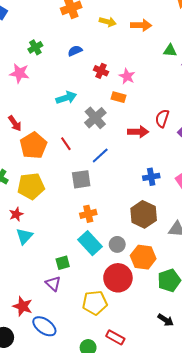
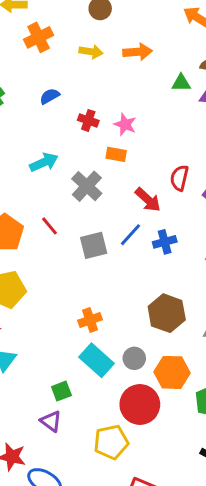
red arrow: (138, 132) -> (148, 200), turned 48
blue line: (100, 155) -> (131, 235), moved
blue cross: (151, 177) -> (165, 242), moved
gray square: (81, 179) -> (94, 245), moved

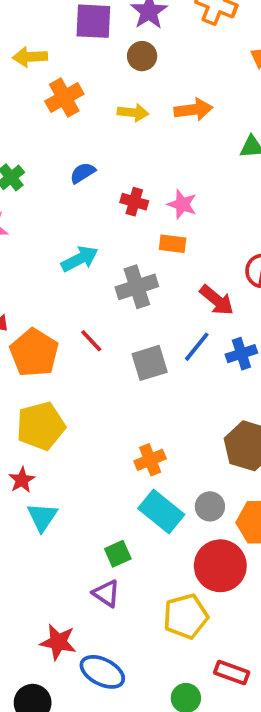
gray cross: (87, 186) -> (137, 287), turned 32

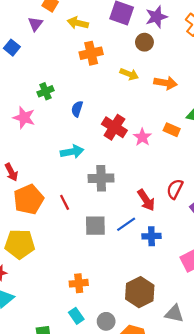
blue semicircle: (83, 173) -> (77, 109), moved, turned -56
red cross: (134, 202) -> (114, 127), size x1.5
orange rectangle: (173, 244) -> (172, 130), moved
cyan rectangle: (161, 511) -> (76, 316), size x0.6

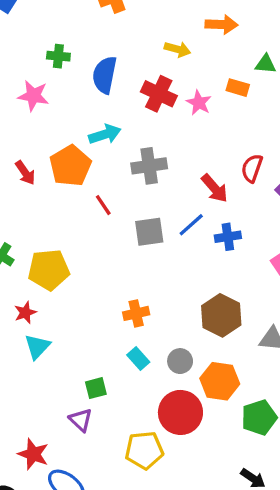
yellow arrow: (129, 74) -> (177, 49), moved
green cross: (46, 91) -> (58, 56), turned 35
blue semicircle: (77, 109) -> (105, 75), size x1.6
orange pentagon: (29, 199) -> (70, 166), moved

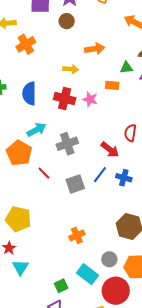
blue cross: (228, 237) -> (124, 178), turned 35
yellow pentagon: (49, 270) -> (18, 219), turned 30
cyan rectangle: (138, 358) -> (88, 274), moved, size x1.5

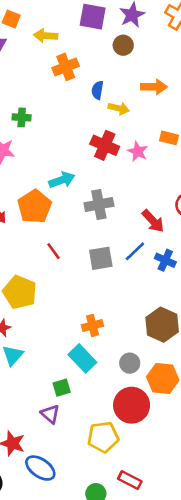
blue semicircle: (29, 93) -> (97, 90), moved, size x0.6
red line: (44, 173) -> (53, 251), moved
cyan rectangle: (88, 274) -> (82, 358), moved

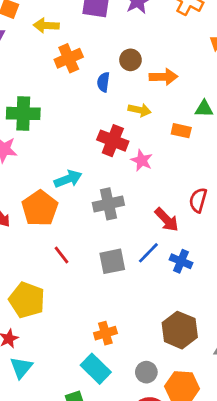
brown circle: (123, 45) -> (130, 60), moved
yellow arrow: (119, 108) -> (140, 110), moved
green cross: (22, 117) -> (23, 113), size x1.6
pink star: (138, 151) -> (142, 160), moved

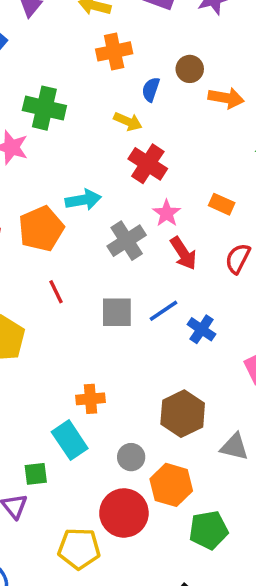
yellow arrow: (140, 110) -> (128, 121), moved
orange rectangle: (181, 131) -> (222, 204), moved
pink star: (142, 160) -> (167, 213), moved
gray cross: (108, 204) -> (127, 241), turned -32
red arrow: (167, 220) -> (183, 253), moved

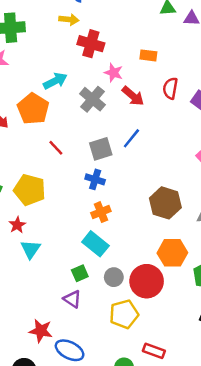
blue cross: (202, 329) -> (95, 179), moved
gray circle: (131, 457) -> (114, 277), moved

